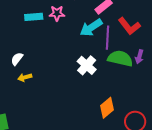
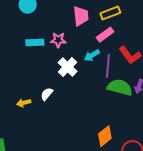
cyan arrow: (91, 28) -> (92, 55), size x0.7
white semicircle: (17, 59) -> (47, 94), moved
white cross: (87, 65) -> (68, 67), moved

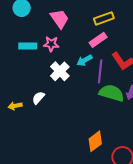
pink trapezoid: (81, 16) -> (60, 19), moved, turned -30

